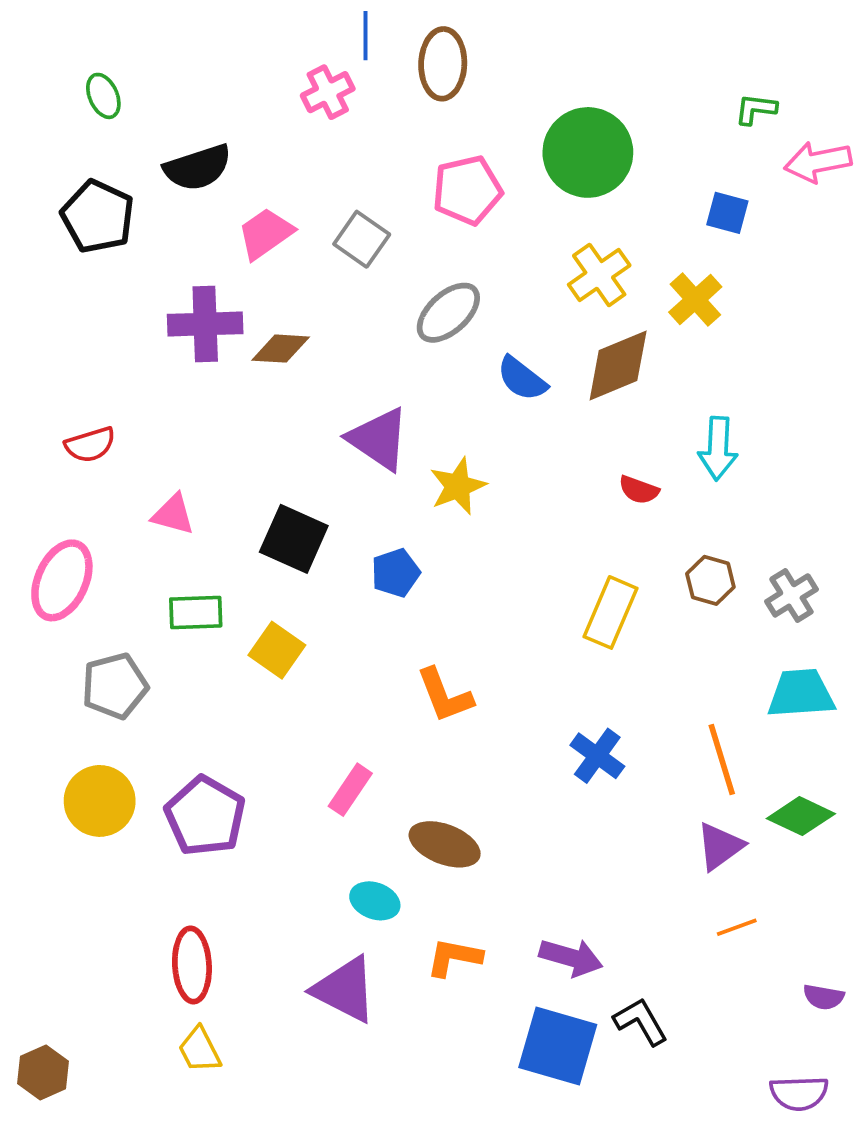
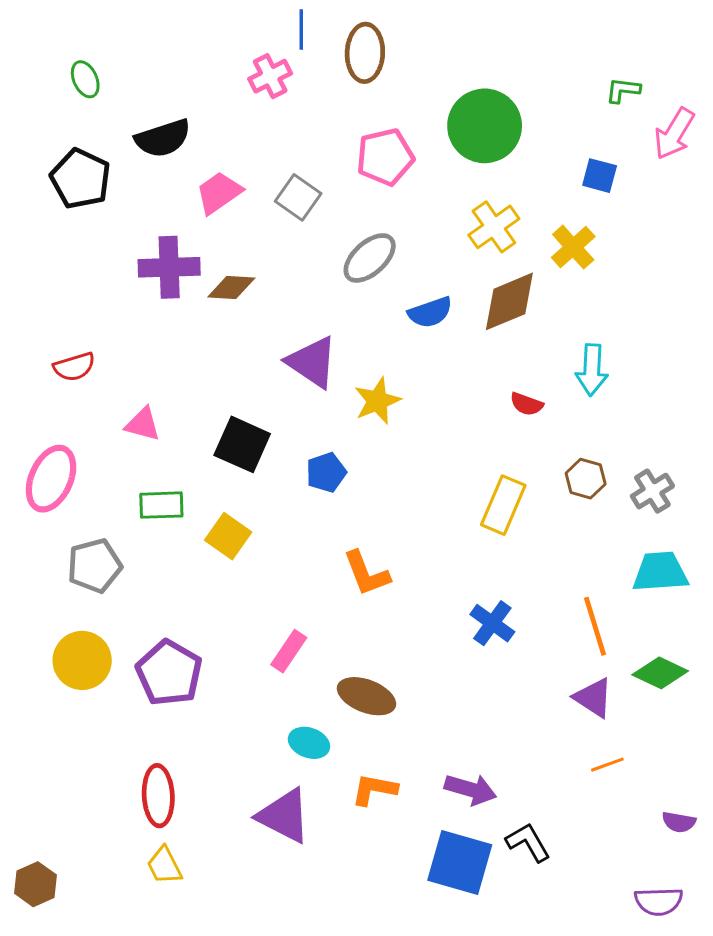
pink arrow: (818, 162) -> (674, 134), turned -48
blue semicircle: (522, 379) -> (430, 312), turned -57
purple triangle: (720, 846) -> (593, 698), turned -51

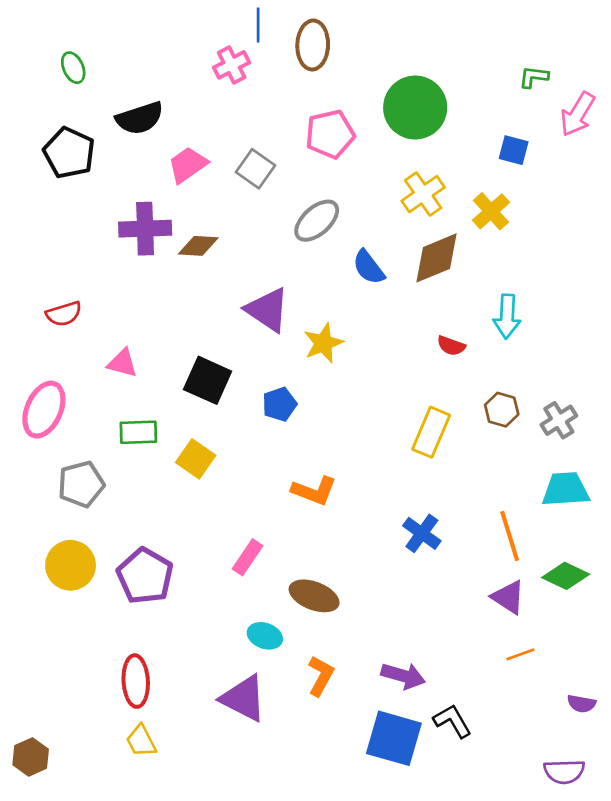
blue semicircle: (430, 312) -> (369, 267), turned 72
orange L-shape: (366, 573) -> (314, 491), turned -48
orange L-shape: (374, 789) -> (321, 676), turned 108

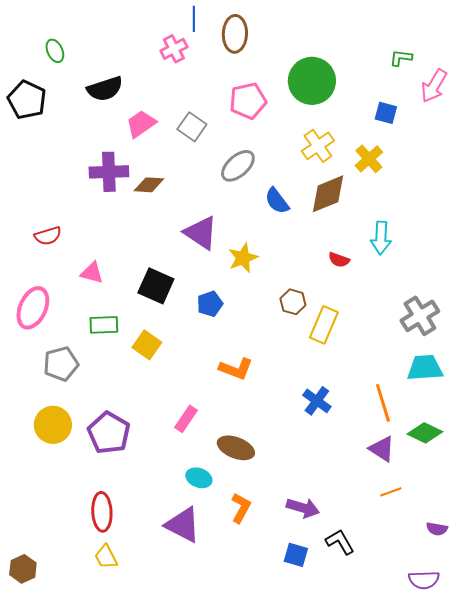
black pentagon: (69, 153) -> (27, 100), moved
brown hexagon: (502, 410) -> (293, 302), moved
gray cross: (559, 420) -> (420, 316), size x1.4
blue square: (394, 738) -> (296, 555), size x0.6

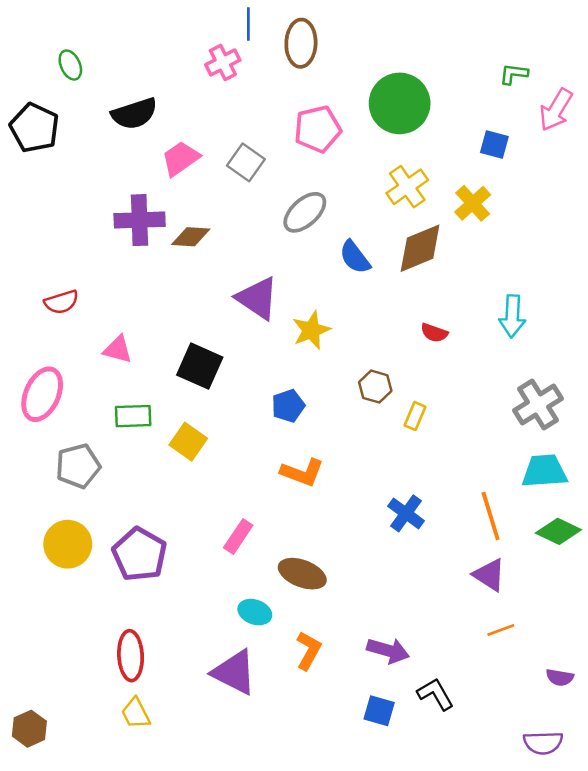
cyan arrow: (381, 238) -> (512, 316), moved
blue pentagon: (210, 304) -> (288, 406), moved
yellow rectangle: (324, 325) -> (415, 416), size x0.6
green diamond: (425, 433) -> (558, 531), moved

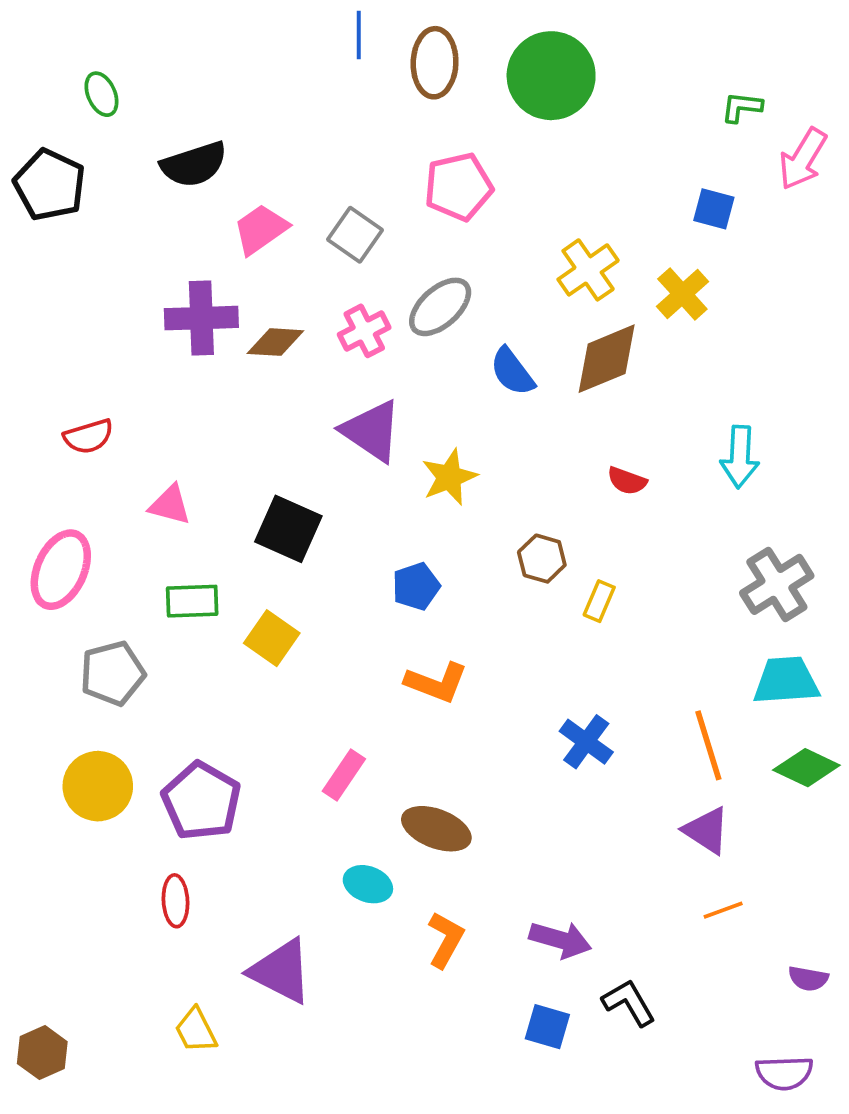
pink cross: (223, 62) -> (364, 331), moved
green circle: (400, 103) -> (551, 76), moved
red ellipse: (131, 656) -> (176, 901), moved, size x0.7
purple triangle: (234, 672) -> (281, 971), moved

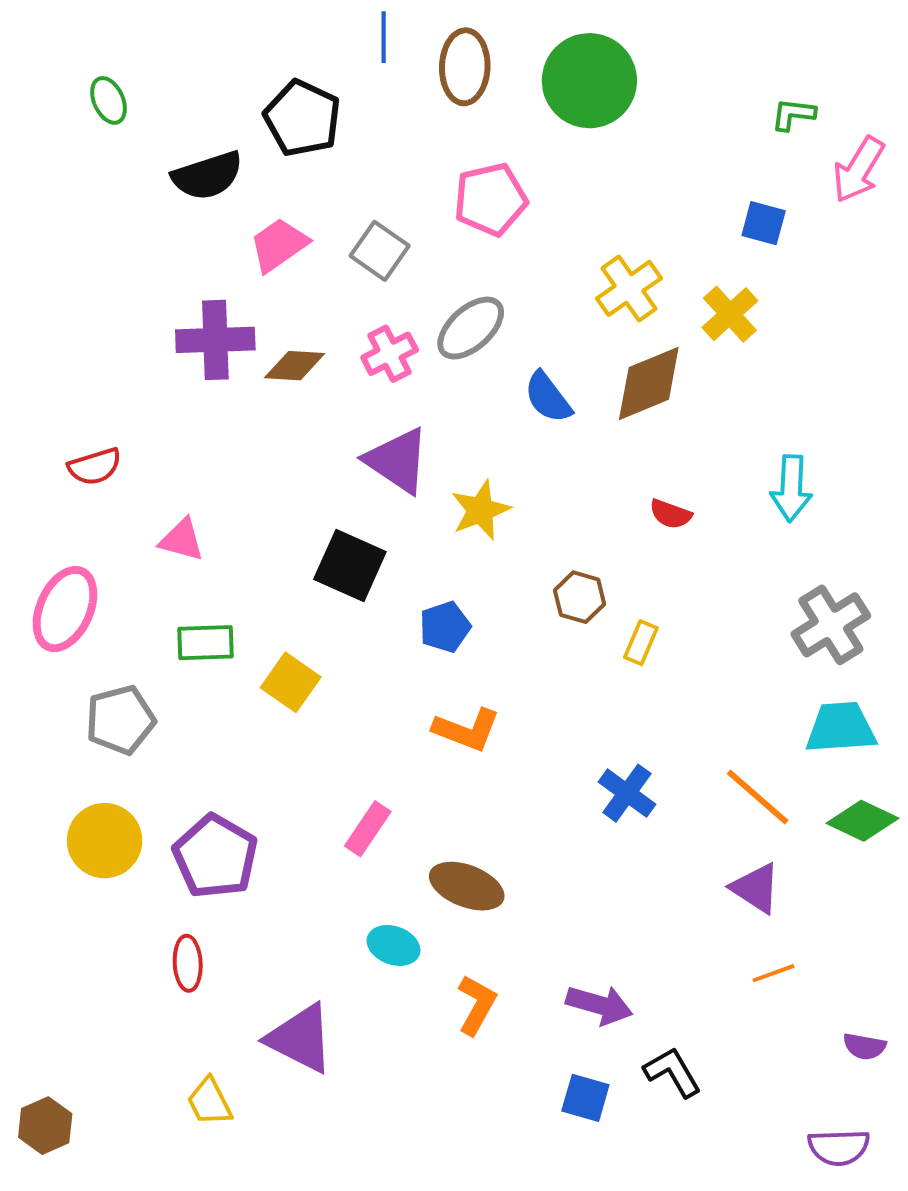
black pentagon: (50, 185) -> (302, 118), moved
black square: (288, 529) -> (350, 565), moved
orange line: (708, 745) -> (758, 797), turned -32

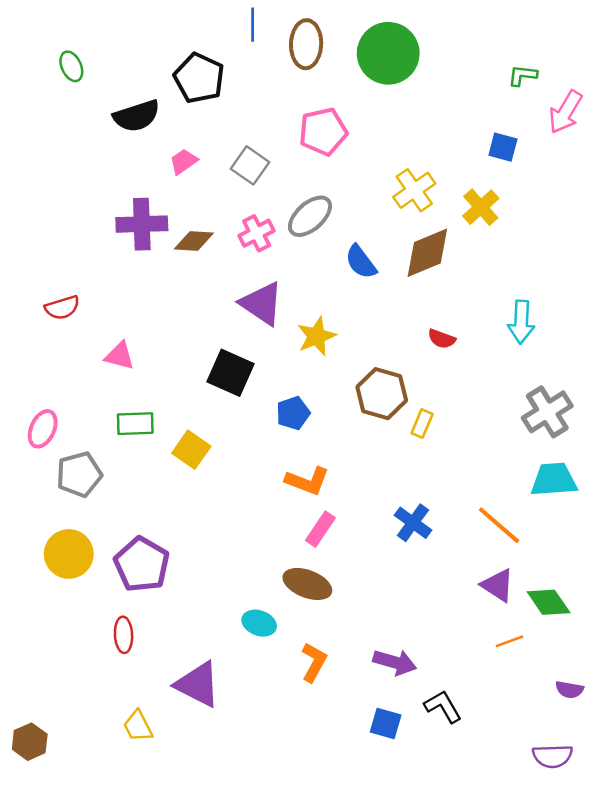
pink trapezoid: (279, 245) -> (184, 162), size x0.7
brown hexagon: (580, 597) -> (382, 394), size x1.5
pink ellipse: (65, 609) -> (43, 429), moved, size x0.7
green diamond: (863, 821) -> (549, 602), moved, turned 30
pink rectangle: (368, 829) -> (320, 529), moved

